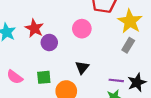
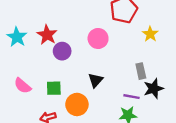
yellow star: (130, 21) -> (150, 34), size x0.6
gray rectangle: (128, 45) -> (141, 71), moved, turned -48
black star: (137, 82) -> (154, 89), moved

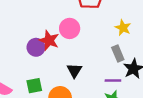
yellow star: (150, 34) -> (123, 28), moved
red star: (47, 35) -> (49, 40), moved

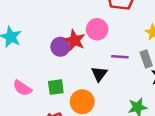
purple line: (113, 80) -> (120, 57), moved

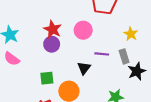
red star: (75, 40) -> (53, 29), moved
pink semicircle: (22, 88) -> (12, 59), moved

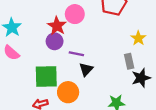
pink circle: (83, 30) -> (75, 14), moved
purple line: (102, 54) -> (76, 54), moved
green square: (47, 78) -> (46, 76), size x1.6

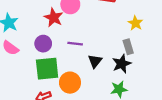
purple circle: (55, 41) -> (43, 44), moved
black triangle: (86, 69) -> (95, 61), moved
black star: (141, 78) -> (122, 64), moved

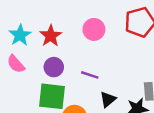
red star: (54, 18) -> (51, 36), moved

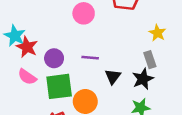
red star: (51, 36) -> (27, 47), moved
pink semicircle: (16, 64) -> (27, 77), moved

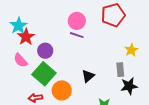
purple line: (90, 58) -> (77, 35), moved
black star: (143, 79) -> (129, 86), moved
green square: (59, 86) -> (44, 74), turned 35

